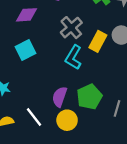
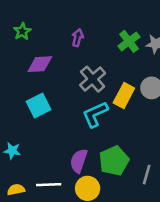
cyan L-shape: (73, 57) -> (95, 114), turned 35
white line: (34, 117) -> (49, 185), turned -54

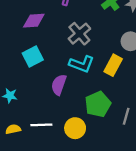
yellow rectangle: (124, 95) -> (113, 65), moved
cyan L-shape: (95, 114) -> (82, 64), turned -135
purple semicircle: (79, 161) -> (59, 85), moved

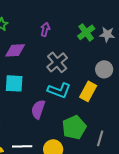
cyan square: (33, 56) -> (14, 83), turned 30

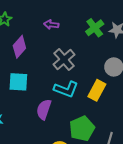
purple arrow: (45, 29) -> (51, 25), turned -96
purple diamond: (15, 50) -> (19, 47), turned -45

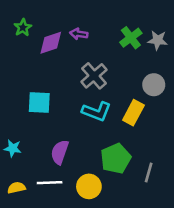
purple diamond: (19, 47) -> (51, 43), moved, turned 30
purple semicircle: (44, 109) -> (60, 152), moved

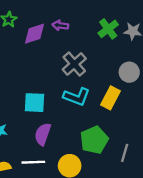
cyan square: (39, 103) -> (35, 103), moved

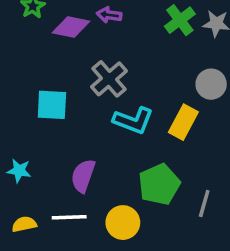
purple diamond: (35, 34) -> (71, 27), turned 30
gray cross: (74, 64) -> (109, 79), moved
cyan square: (35, 103) -> (52, 105), moved

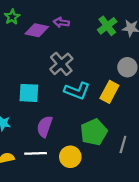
cyan square: (52, 105) -> (29, 93), moved

